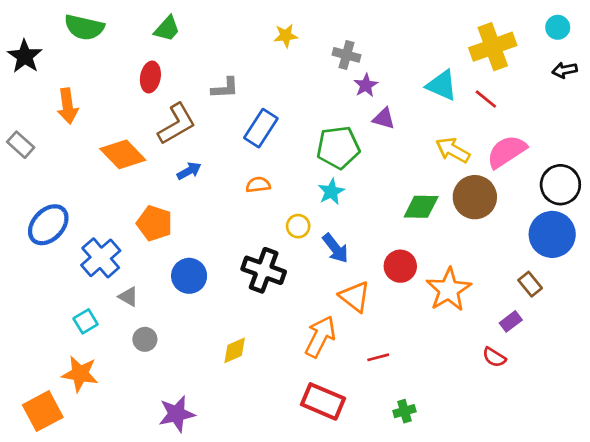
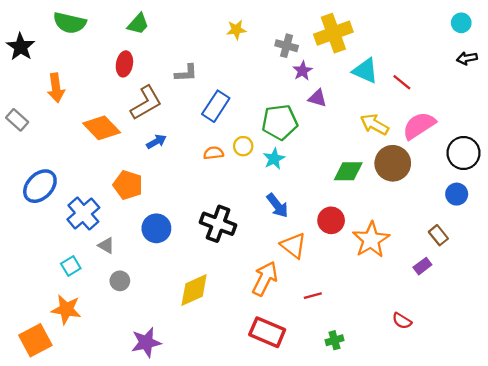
yellow cross: (493, 47) -> (333, 33), moved
yellow circle: (298, 226) -> (243, 146), moved
blue circle: (552, 234) -> (457, 194), size x0.6
yellow diamond: (235, 350) -> (194, 290), size x1.5
red semicircle: (494, 357) -> (402, 321), moved

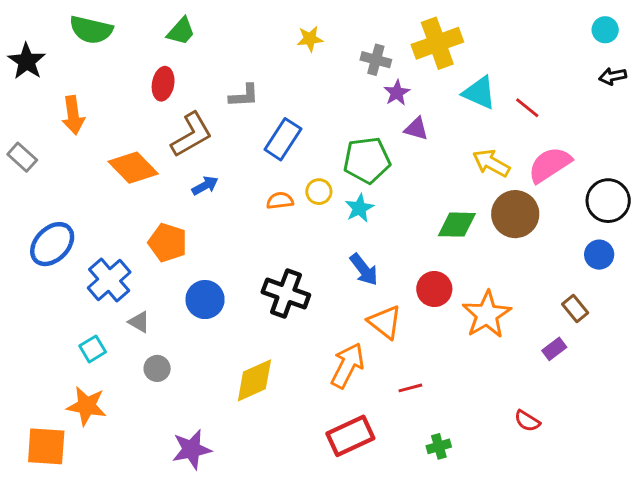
red rectangle: (267, 332) -> (350, 436), turned -48
orange square: (35, 340) -> (46, 446), turned 32

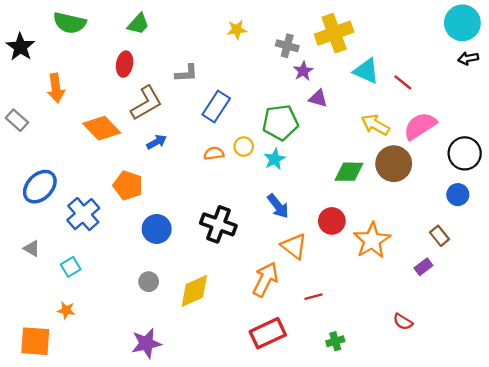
cyan circle: (605, 30) -> (462, 23), size x1.8
gray triangle: (139, 322) -> (32, 248), moved
gray circle: (157, 368) -> (149, 282), moved
orange star: (87, 406) -> (66, 310), size x0.6

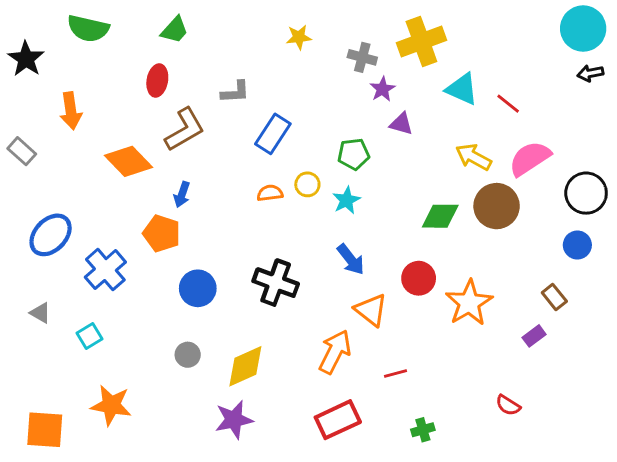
green pentagon: (280, 122) -> (354, 154), size x0.7
blue arrow: (157, 142) -> (182, 194), moved, turned 138
orange star: (66, 310) -> (111, 405), moved, size x1.8
purple star: (146, 343) -> (234, 420), moved

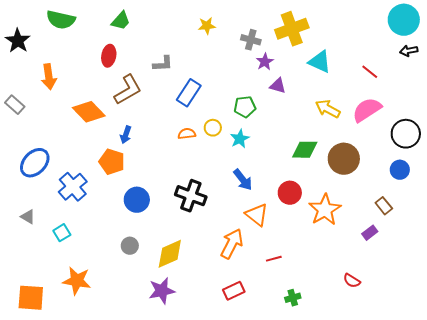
red line: (508, 104) -> (370, 72), moved
brown circle: (497, 206) -> (344, 159), moved
red rectangle: (338, 420) -> (234, 291), size x0.7

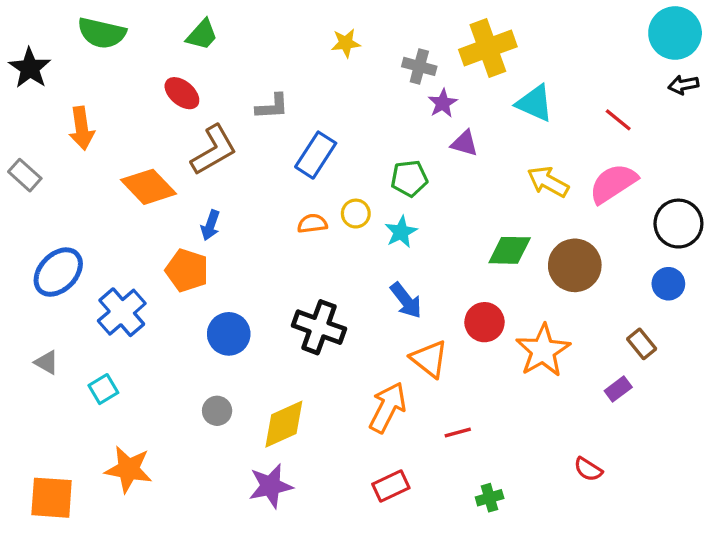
red ellipse: (109, 56) -> (182, 93), turned -60

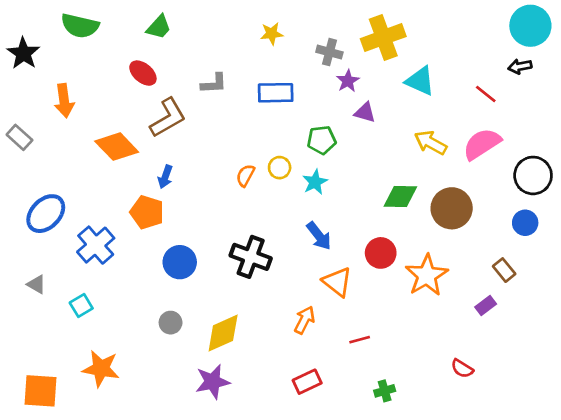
black arrow: (683, 85) -> (520, 66), moved
blue rectangle: (316, 155) -> (276, 93), moved, turned 56
orange semicircle: (312, 224) -> (245, 175), turned -55
orange arrow: (388, 407) -> (304, 320), size x0.7

